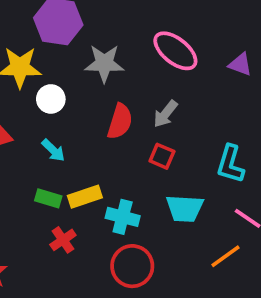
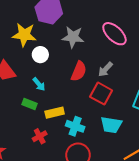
red square: (162, 156) -> (101, 94), size x1.5
green rectangle: (48, 198) -> (29, 104), moved

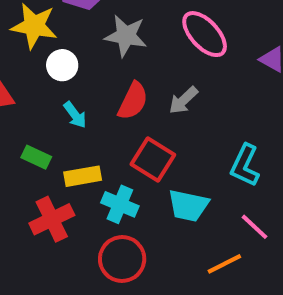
cyan arrow: (39, 84) -> (75, 115), moved
red square: (101, 94) -> (153, 160), moved
red cross: (40, 136) -> (52, 219), size x1.5

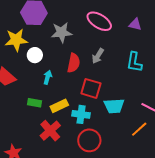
cyan arrow: (75, 115) -> (48, 77), turned -112
cyan L-shape: (245, 165) -> (134, 62), moved

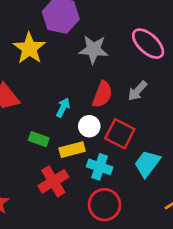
yellow star: (16, 40) -> (29, 48), turned 30
white circle: (35, 55) -> (89, 126), moved
cyan trapezoid: (114, 106) -> (147, 164), turned 120

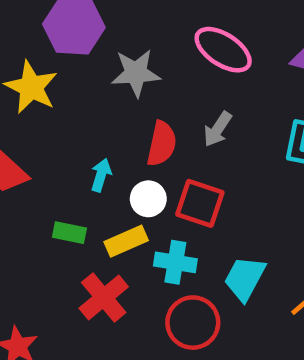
cyan trapezoid: (147, 164) -> (245, 278), moved

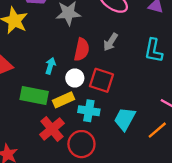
green rectangle: (69, 233) -> (34, 96), size x1.6
red circle: (193, 323) -> (81, 144), moved

